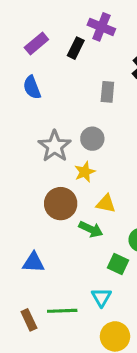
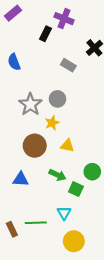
purple rectangle: (36, 44) -> (13, 13), moved
gray rectangle: (107, 92) -> (68, 65), turned -64
green arrow: (91, 229) -> (57, 175), moved
blue triangle: (33, 262) -> (21, 179), moved

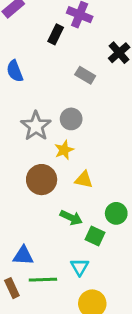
blue triangle: (21, 179) -> (23, 256), moved

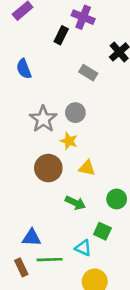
yellow star: (64, 150) -> (69, 141), turned -30
green square: (95, 236) -> (102, 231), moved
cyan triangle: (80, 267) -> (83, 248), turned -36

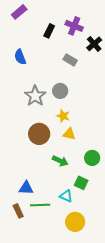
purple cross: (83, 17) -> (74, 26), moved
yellow star: (69, 141) -> (63, 116), moved

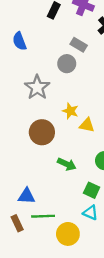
gray circle: (60, 91) -> (67, 64), moved
yellow triangle: (69, 134) -> (87, 125), moved
cyan triangle: (66, 196) -> (90, 213), moved
yellow circle: (75, 222) -> (68, 234), moved

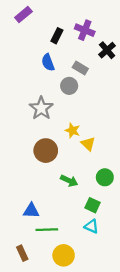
blue semicircle: (19, 41) -> (48, 62), moved
yellow triangle: (87, 125) -> (88, 144), turned 32
brown rectangle: (17, 223) -> (22, 253), moved
yellow circle: (68, 234) -> (64, 255), moved

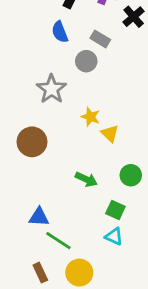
brown circle: (46, 151) -> (32, 142), moved
green line: (47, 230) -> (58, 241), turned 35
brown rectangle: (22, 253) -> (40, 273), moved

